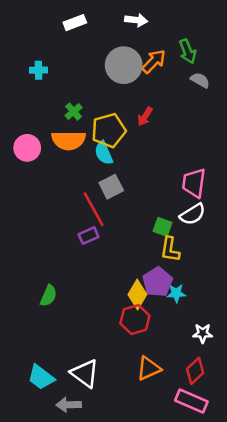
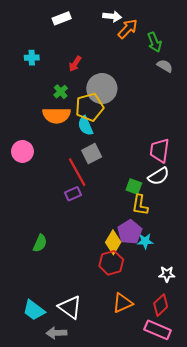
orange arrow: (154, 61) -> (128, 29), moved
gray circle: (124, 65) -> (102, 89), moved
red arrow: (145, 117) -> (75, 64), moved
pink circle: (27, 148) -> (22, 151), moved

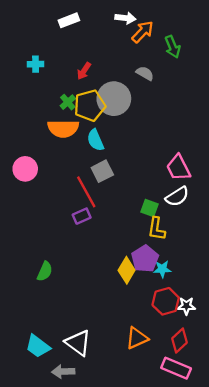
gray semicircle: (165, 66) -> (145, 73), moved
yellow pentagon: (89, 107) -> (90, 106), moved
pink trapezoid: (160, 150) -> (178, 168), turned -35
red hexagon: (111, 263) -> (166, 301), moved

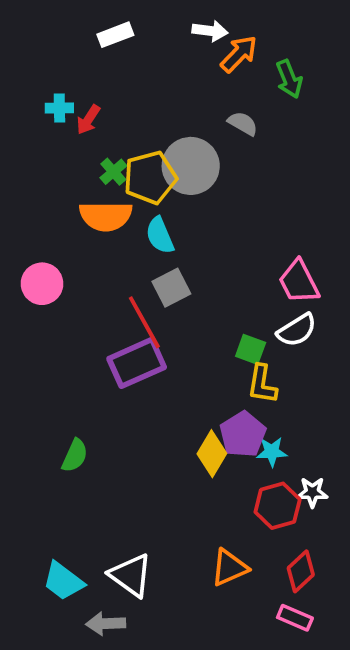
red arrow: (84, 71) -> (88, 120), moved
purple rectangle: (82, 216) -> (137, 363), size x1.8
white star: (186, 306) -> (312, 492), moved
pink rectangle: (176, 368) -> (295, 618), size x0.7

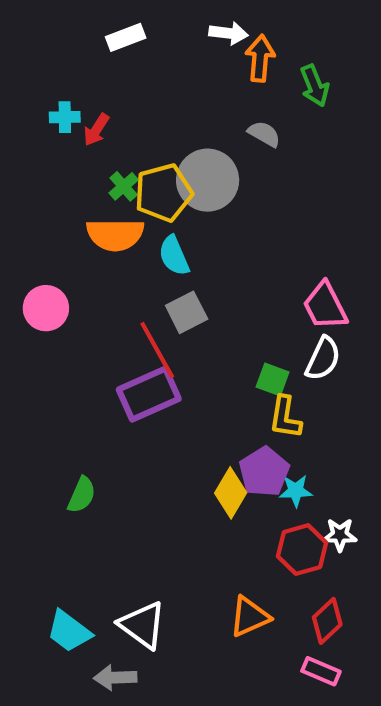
orange arrow: (239, 54) -> (260, 58), turned -39
white semicircle: (297, 330) -> (323, 358), turned -33

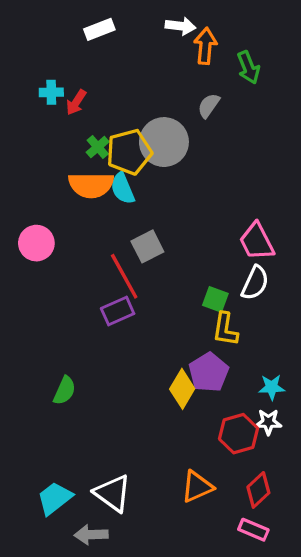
gray semicircle: (264, 134) -> (209, 106), turned -85
cyan semicircle: (174, 256) -> (123, 188), moved
purple rectangle: (149, 394) -> (118, 311), size x0.7
cyan star: (296, 491) -> (272, 387), moved
cyan trapezoid: (69, 631) -> (55, 498), turned 105

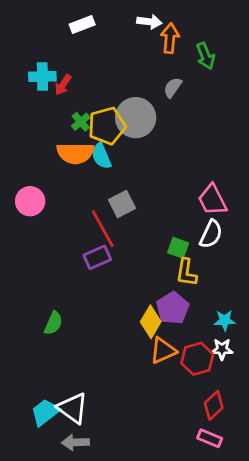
cyan cross: (51, 92) -> (42, 77), size x1.4
orange triangle: (197, 487) -> (163, 351), moved
white triangle: (113, 493) -> (73, 408), moved

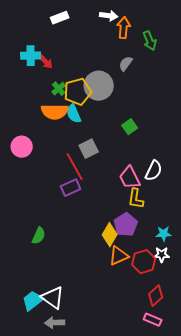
red arrow: (63, 85) -> (46, 62), turned -77
pink trapezoid: (212, 200) -> (130, 178), moved
green square: (178, 248) -> (130, 127), moved, turned 35

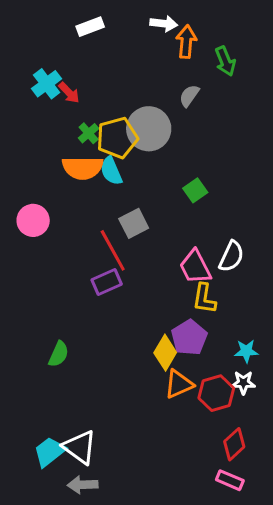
cyan cross: (31, 56) -> (47, 84), turned -36

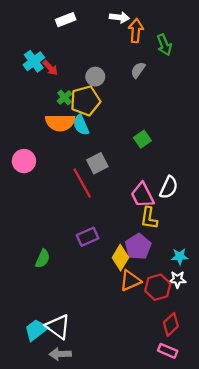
gray circle: (149, 129) -> (95, 77), moved, size x0.6
purple rectangle: (107, 282) -> (88, 237), moved

